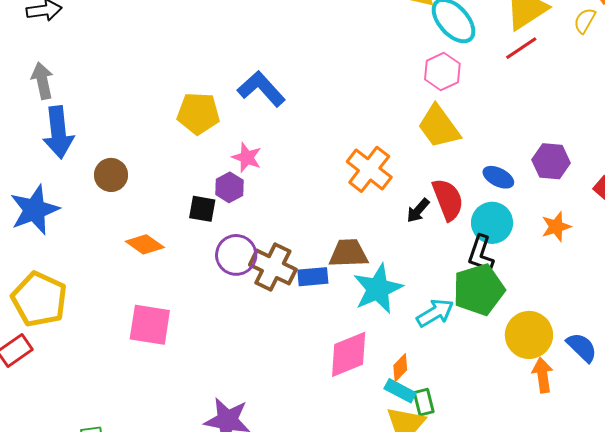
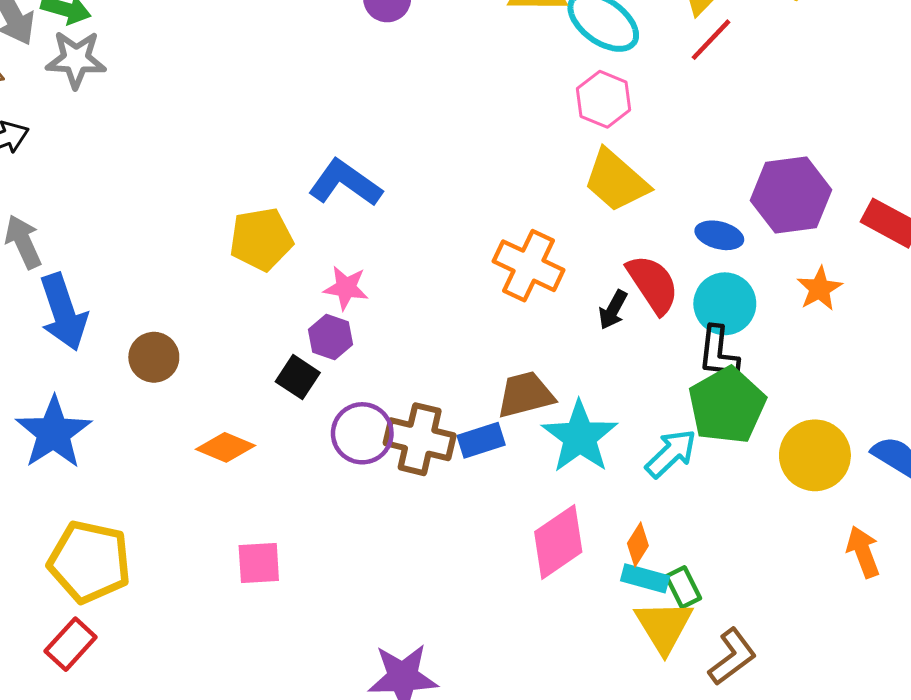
purple hexagon: (551, 161) -> (791, 195), size x1.4
black square: (202, 209) -> (298, 377), turned 36
pink square: (150, 325) -> (259, 563), size x0.7
orange arrow: (543, 375) -> (863, 552), moved

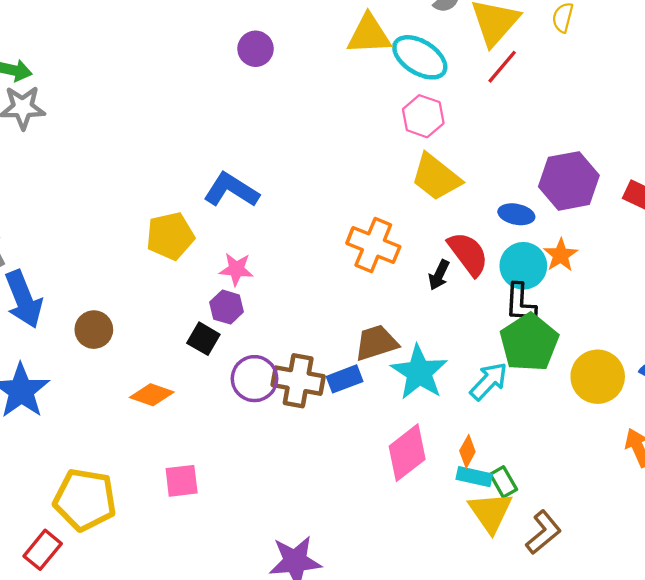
orange star: (819, 289) -> (561, 255), moved
yellow pentagon: (89, 562) -> (85, 500), moved

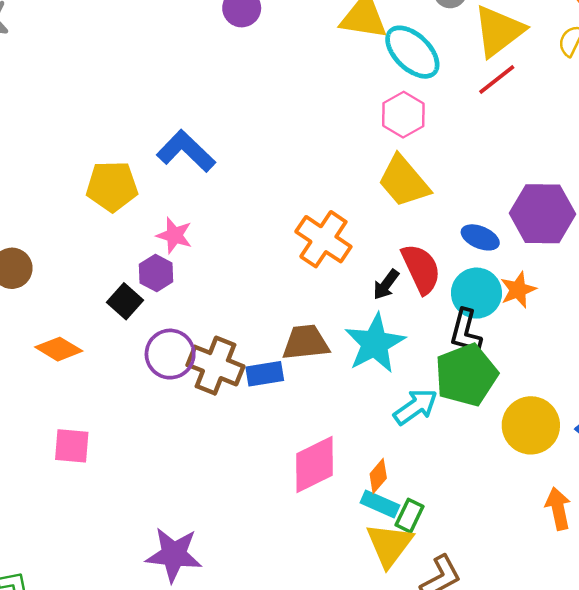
cyan star: (419, 372) -> (375, 343), moved
green rectangle: (503, 482) -> (410, 516), turned 44

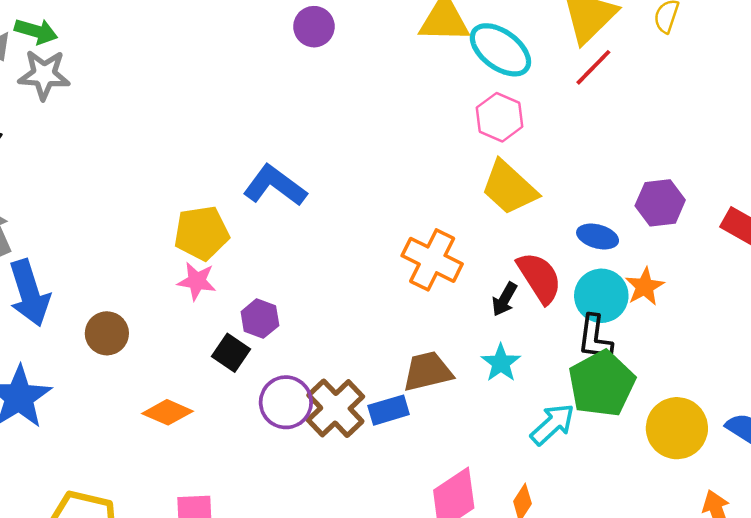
purple hexagon: (542, 214) -> (660, 203), size x0.7
pink star: (174, 235) -> (197, 281), moved
cyan star: (375, 343) -> (501, 363), size x0.6
brown cross: (215, 366) -> (335, 408), turned 32

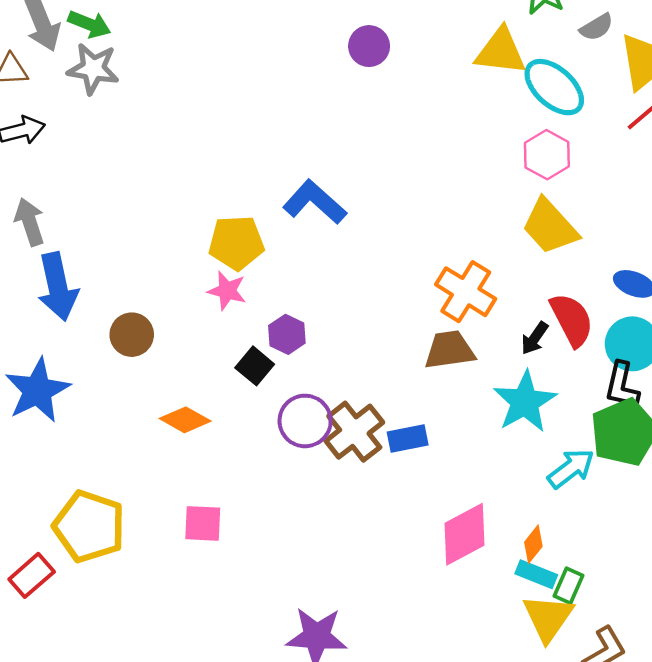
cyan star: (501, 363) -> (525, 402), size x1.6
brown trapezoid: (428, 371) -> (449, 350), moved

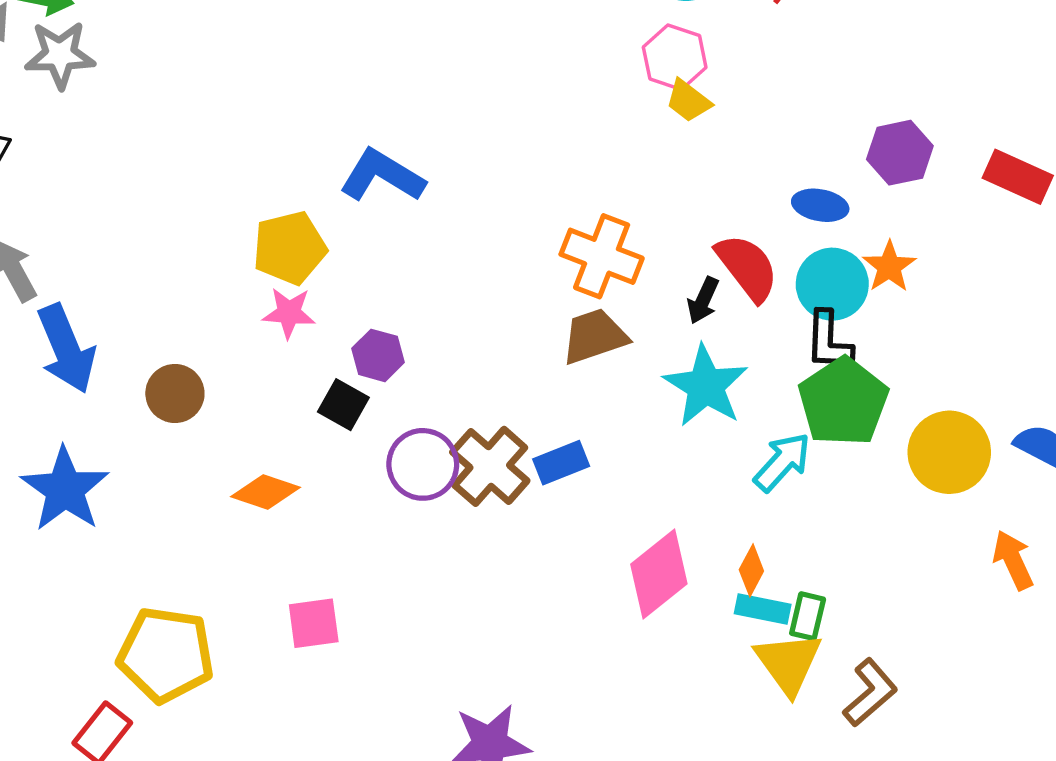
yellow trapezoid: (550, 226) -> (688, 101), moved, size x0.6

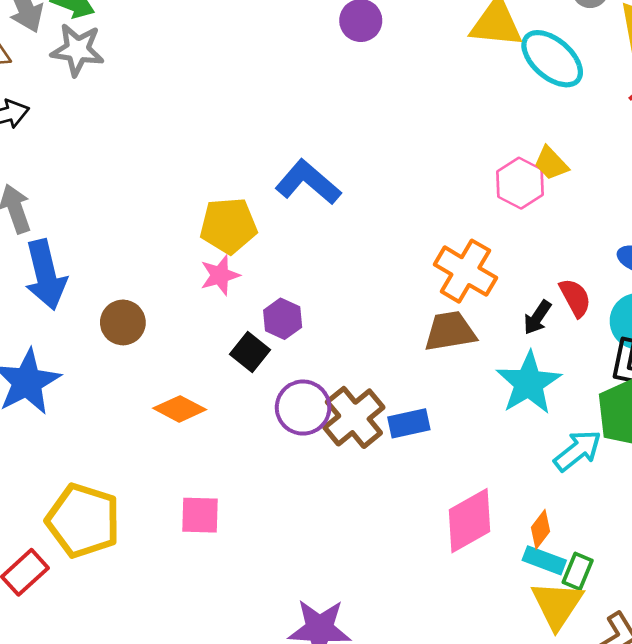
pink hexagon: (675, 57) -> (520, 183), moved
red semicircle: (747, 267) -> (575, 298), size x0.7
pink star: (289, 313) -> (220, 275), turned -30

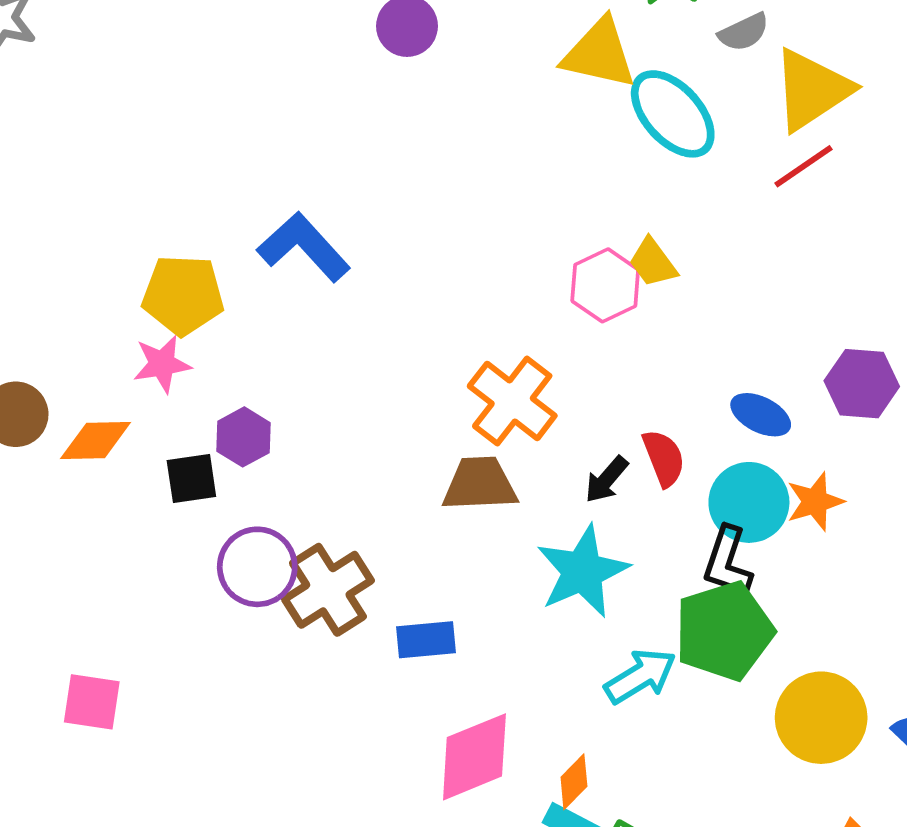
black square: (250, 352) -> (191, 478), turned 36
orange diamond: (180, 409) -> (96, 440), moved, turned -36
blue rectangle: (409, 423) -> (426, 640), moved

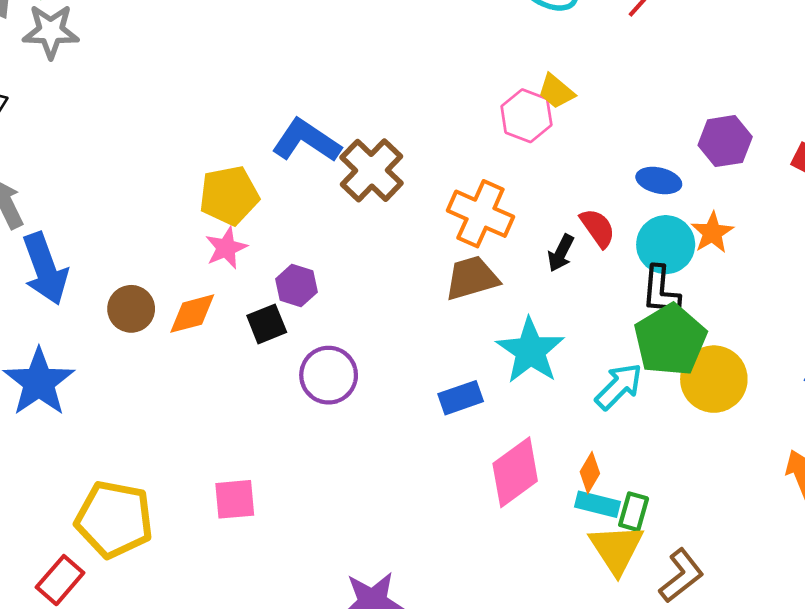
cyan star: (583, 571) -> (530, 351), moved
brown cross: (328, 590) -> (372, 170), moved
yellow circle: (821, 718) -> (714, 379), moved

